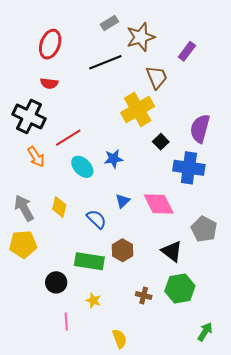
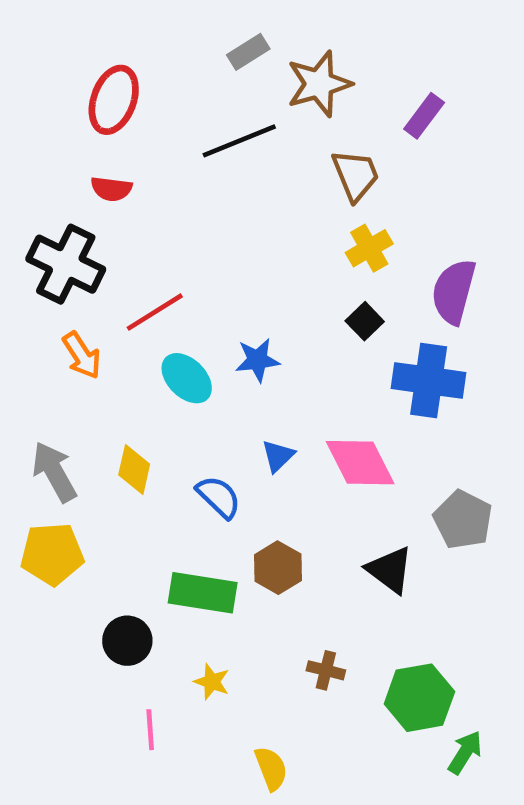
yellow cross: (138, 109) -> (369, 248), moved, size x0.6
green hexagon: (180, 288) -> (419, 698), moved

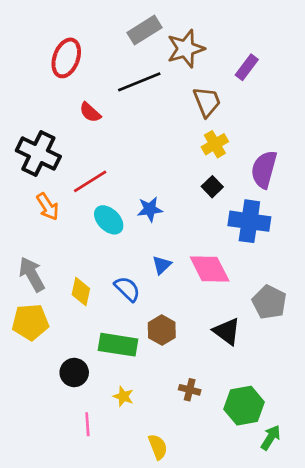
gray rectangle: (248, 52) -> (145, 30), size x1.4
red semicircle: (111, 189) -> (90, 112), moved, turned 35
yellow diamond: (134, 469) -> (81, 292), moved

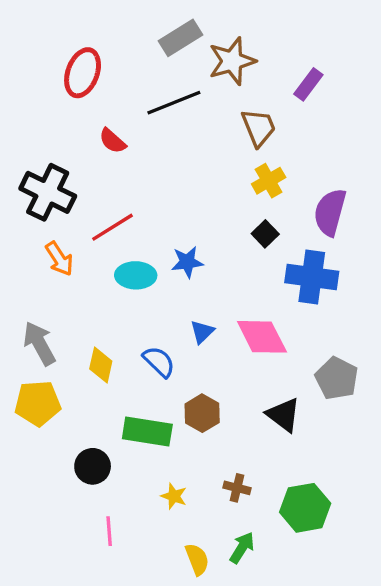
cyan ellipse: (109, 220) -> (136, 275), turned -44
yellow star: (123, 396) -> (174, 496), moved
green arrow: (271, 438) -> (242, 548), moved

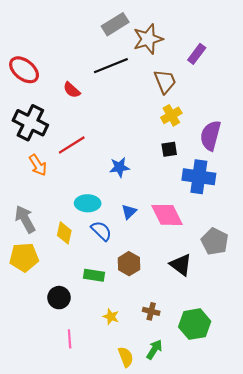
red ellipse: (83, 73) -> (24, 70), moved, turned -72
black square: (265, 234) -> (169, 149), turned 35
cyan ellipse: (136, 275) -> (88, 203), moved
green rectangle: (147, 431) -> (94, 275), size x0.7

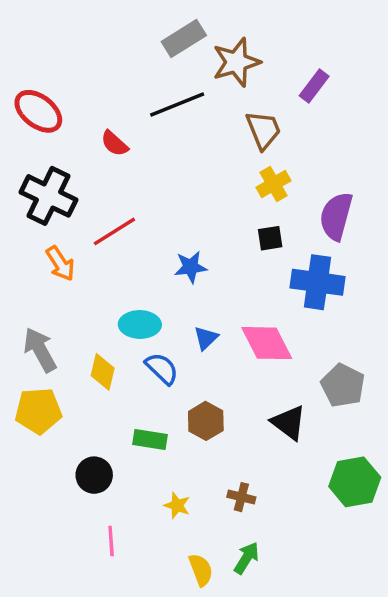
green hexagon: (195, 324) -> (355, 482), moved

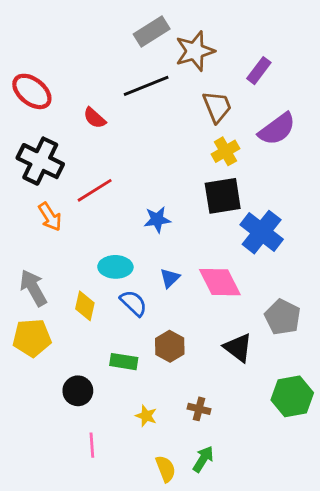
purple semicircle: (336, 216) -> (277, 129), moved, turned -141
black square: (270, 238) -> (223, 196), size x1.8
blue cross: (318, 282) -> (262, 232), turned 30

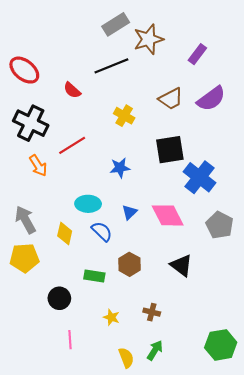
brown trapezoid: (217, 107) -> (171, 99), moved, turned 85
yellow cross: (225, 151) -> (124, 116), moved, turned -30
gray pentagon: (283, 317) -> (220, 225), moved
green hexagon: (292, 396) -> (221, 345), moved

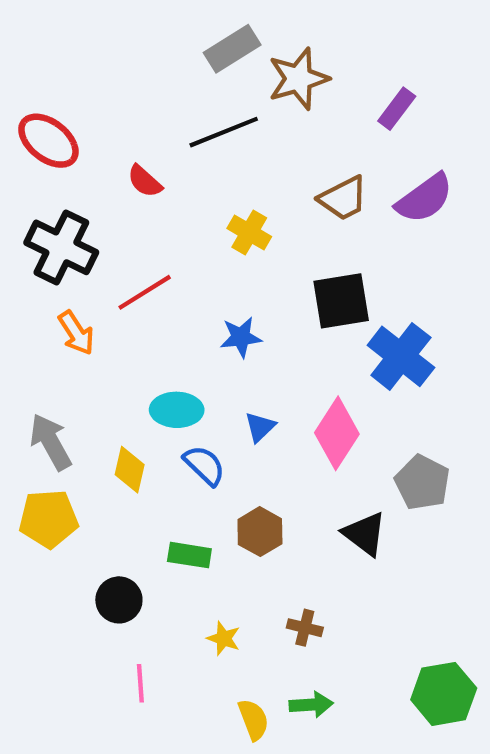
pink diamond: (168, 215) -> (337, 433), turned 60
gray pentagon: (220, 225) -> (422, 482), moved
green arrow: (155, 350) -> (311, 705), turned 54

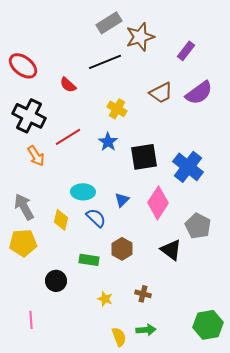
black square: (341, 301) -> (144, 157), moved
blue star: (241, 337) -> (108, 142), moved, turned -30
pink line: (140, 683) -> (31, 320), moved

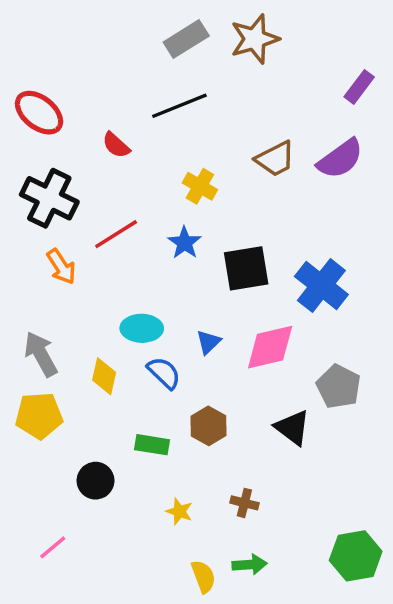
brown star: (140, 37) -> (255, 39), moved
purple rectangle: (186, 51) -> (359, 87), moved
pink diamond: (158, 203) -> (270, 347), turned 44
pink line: (31, 320) -> (53, 547), turned 54

